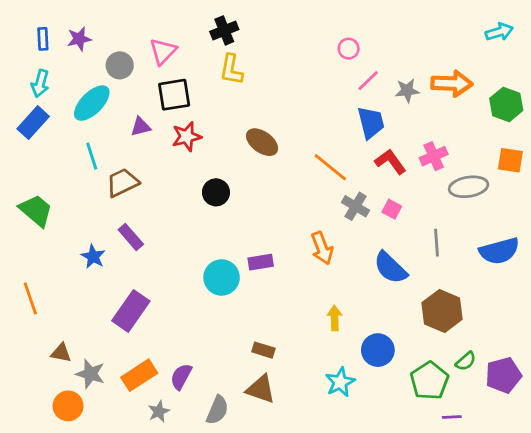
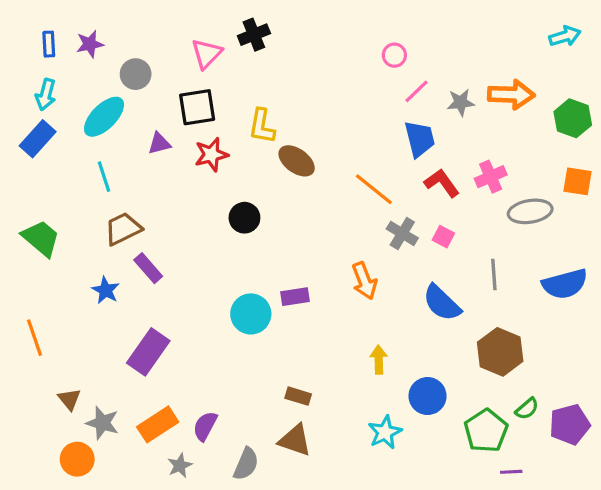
pink triangle: (163, 51) -> (207, 54), moved
yellow L-shape: (231, 70) -> (262, 126), moved
brown trapezoid: (122, 183) -> (123, 229), moved
brown triangle: (61, 353) -> (69, 399), turned 40

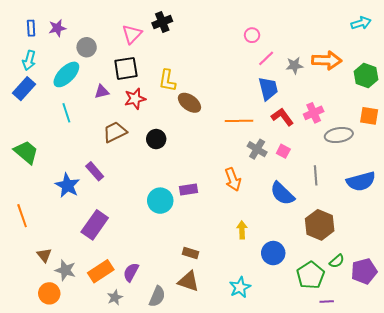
orange line: (374, 189) -> (239, 121), turned -40
brown trapezoid: (123, 229) -> (115, 132), moved
blue star: (106, 290) -> (67, 185), size x1.4
cyan star: (385, 432) -> (240, 287), moved

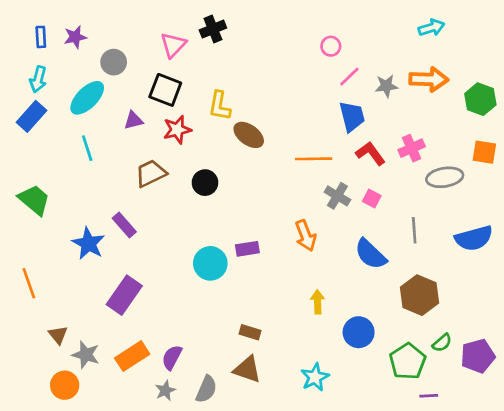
cyan arrow: (361, 23) -> (431, 28), moved
black square: (126, 68) -> (165, 90), turned 30
gray star: (115, 297) -> (165, 390), moved

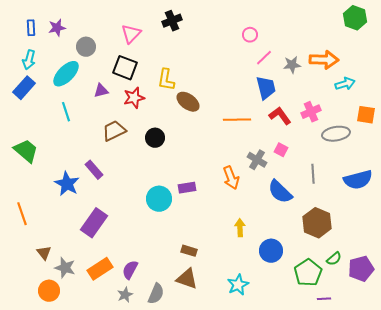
cyan arrow: (431, 28) -> (345, 84), moved
black cross: (213, 29) -> (172, 21), moved
green hexagon: (480, 99) -> (355, 18), moved
gray cross: (337, 196) -> (257, 160), moved

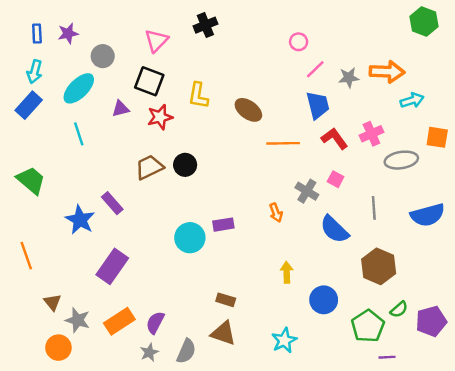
brown ellipse: (188, 102) -> (248, 110), moved
brown trapezoid: (114, 131) -> (149, 167), moved
orange arrow: (231, 178) -> (276, 213), size x0.7

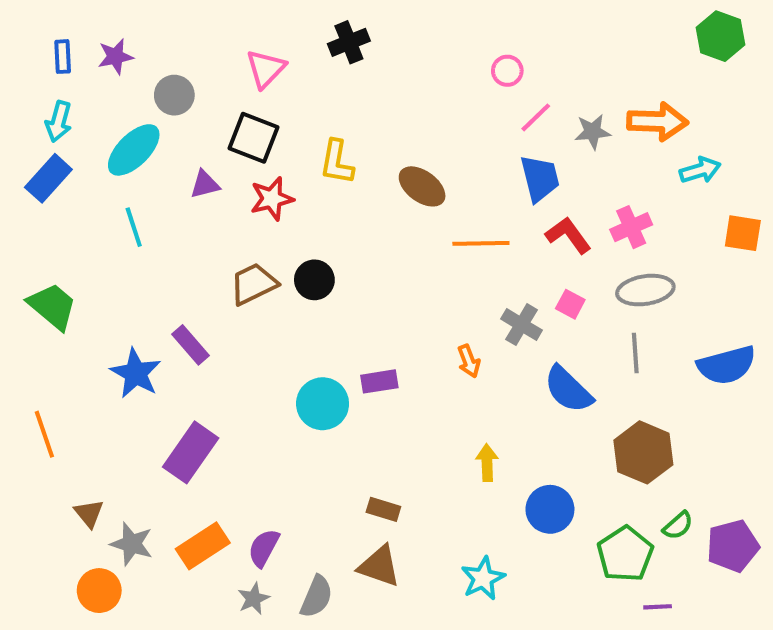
gray ellipse: (401, 160) -> (645, 290), moved

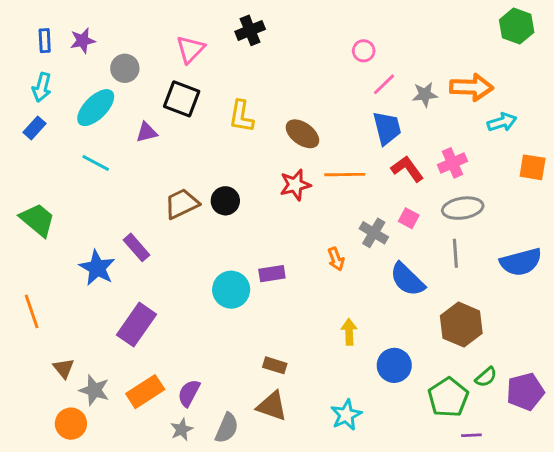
blue rectangle: (48, 178) -> (35, 128), size x0.7
red star: (272, 199) -> (295, 185), moved
cyan line: (134, 227) -> (96, 163), turned -44

